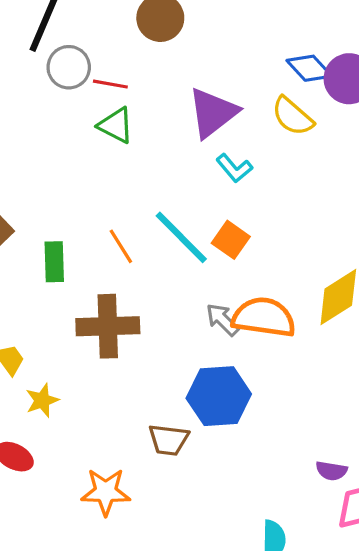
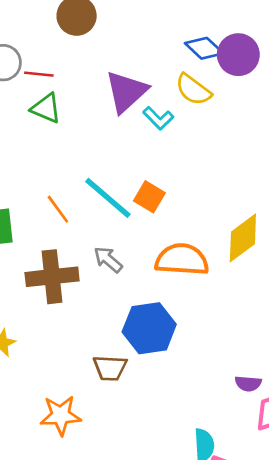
cyan L-shape: (234, 168) -> (158, 118), moved
gray arrow: (222, 320) -> (108, 260), moved

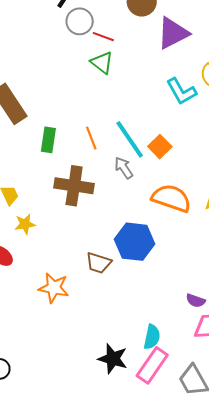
purple triangle: (126, 92) -> (173, 33), moved
cyan L-shape: (158, 118) -> (181, 91), size x1.4
gray arrow: (108, 260) -> (124, 168), moved

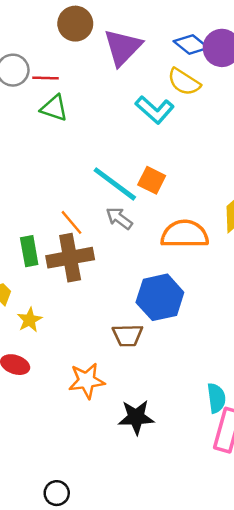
orange line: (91, 138) -> (72, 222), moved
green rectangle: (48, 140) -> (29, 251), moved
black star: (113, 359) -> (136, 417), moved

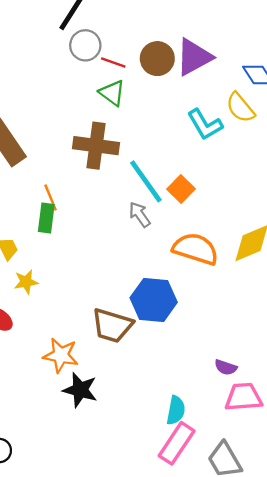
brown circle: (75, 24) -> (157, 59), moved
orange line: (72, 222) -> (51, 198), moved
brown cross: (70, 258) -> (96, 146), moved
brown trapezoid: (128, 335) -> (112, 325), size x1.4
black star: (136, 417) -> (80, 390), moved

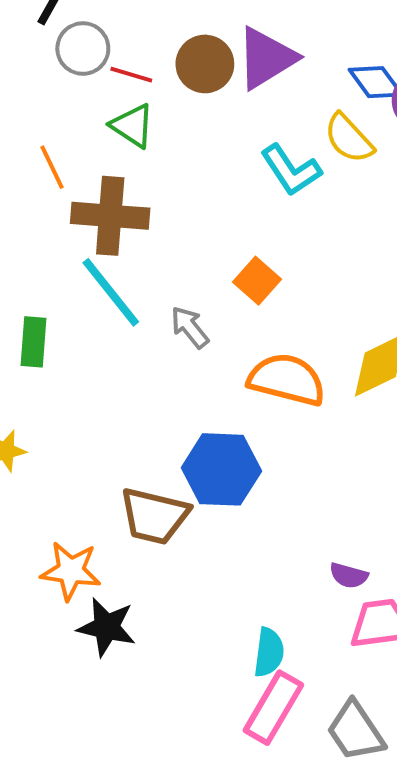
cyan line: (146, 181) -> (111, 292), moved
orange line: (51, 198) -> (52, 167), moved

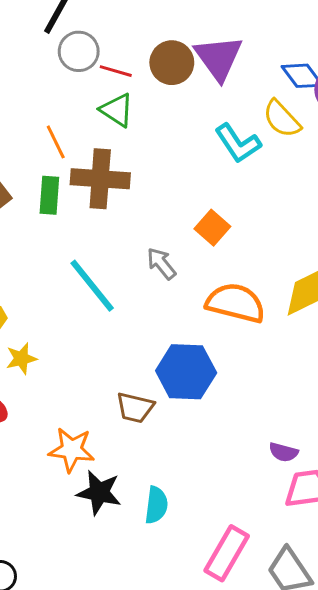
purple triangle: (266, 58) -> (219, 58), turned -34
cyan line: (111, 292) -> (92, 286), moved
green rectangle: (34, 342) -> (49, 195), moved
brown trapezoid: (154, 516) -> (135, 408), size x0.7
cyan semicircle: (269, 652) -> (156, 505), moved

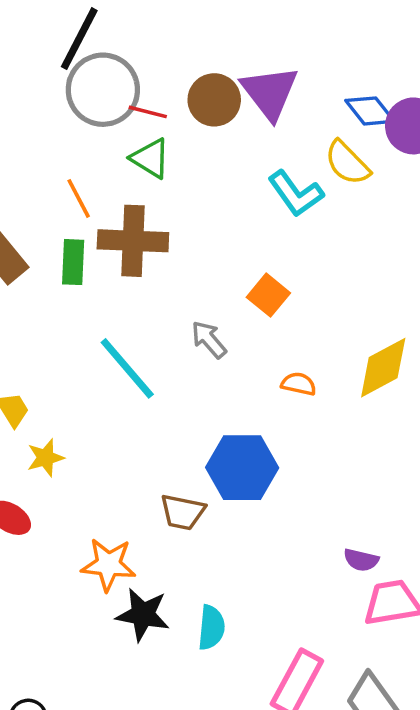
gray circle: (79, 51) -> (103, 90), size x1.5
orange semicircle: (236, 303) -> (299, 384), size x0.5

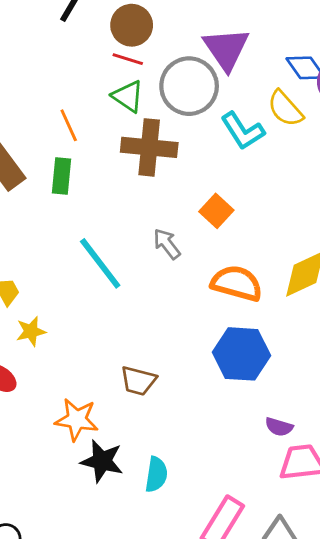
gray circle: (103, 90) -> (189, 86), moved
brown circle: (214, 100) -> (132, 25), moved
brown cross: (133, 241) -> (149, 147), moved
orange semicircle: (299, 384) -> (237, 283), size x1.8
blue hexagon: (242, 468) -> (242, 354), moved

